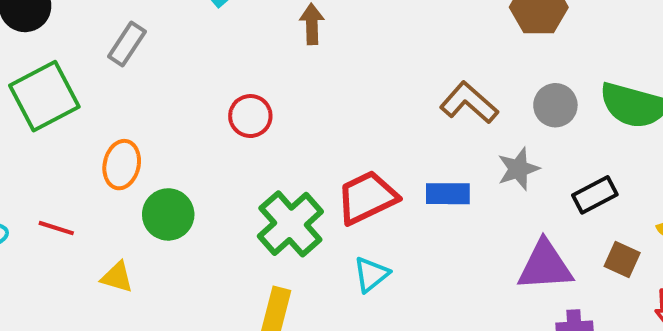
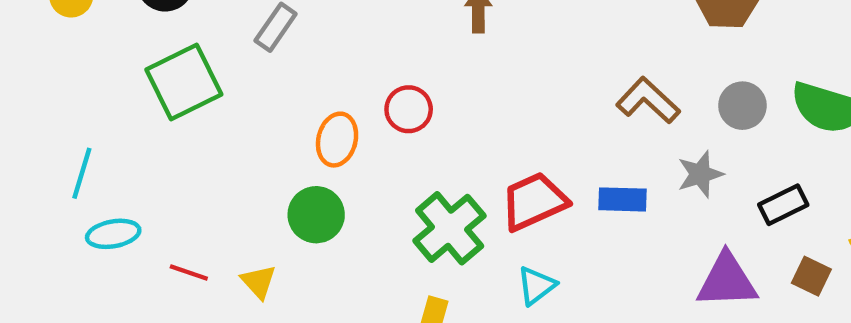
orange ellipse: (122, 165) -> (337, 140), moved
red line: (56, 228) -> (189, 272), moved
yellow triangle: (117, 277) -> (259, 282), turned 30

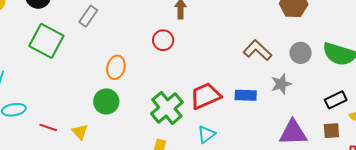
green square: (184, 82) -> (46, 41), turned -36
red circle: (409, 109) -> (163, 40), moved
black rectangle: (783, 205) -> (336, 100), moved
brown square: (811, 276) -> (331, 131), turned -30

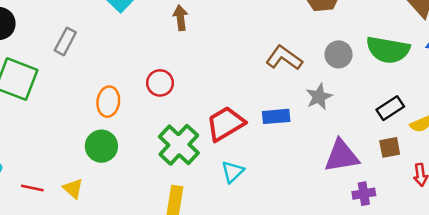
red circle: (163, 40) -> (160, 83), moved

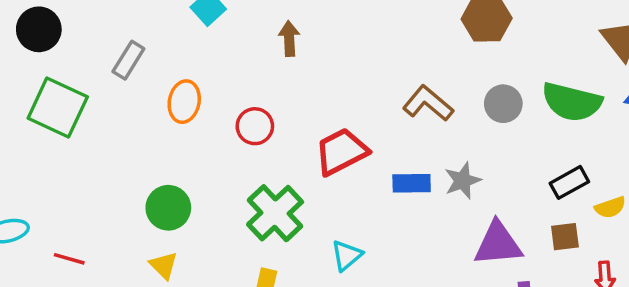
gray star: (319, 97) -> (463, 181), moved
orange ellipse: (108, 102) -> (184, 102), moved
red trapezoid: (225, 124) -> (341, 152), moved
yellow triangle: (73, 189) -> (164, 265), moved

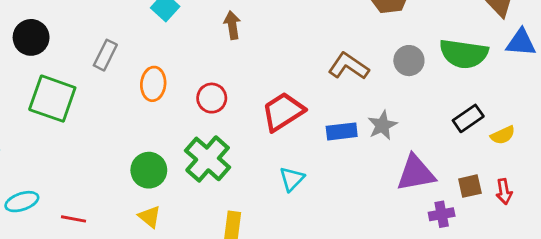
green cross: (275, 213) -> (208, 159), moved
brown square: (565, 237) -> (470, 186), moved
cyan triangle: (347, 255) -> (292, 179), moved

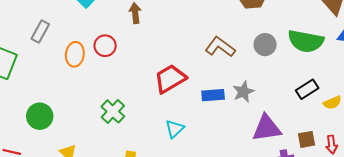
red circle: (212, 98) -> (105, 46), moved
green cross: (208, 159) -> (113, 111), size x0.7
green circle: (149, 170) -> (40, 116), moved

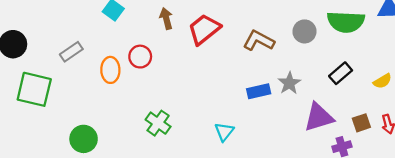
gray rectangle: (40, 32) -> (71, 52), turned 35
red trapezoid: (170, 79) -> (204, 29), moved
black rectangle: (307, 89) -> (341, 73), moved

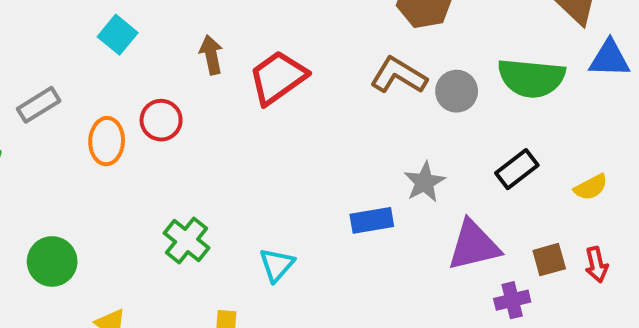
brown L-shape: (259, 41) -> (399, 75), moved
blue rectangle: (259, 91) -> (372, 220), moved
cyan triangle: (224, 132) -> (277, 265), moved

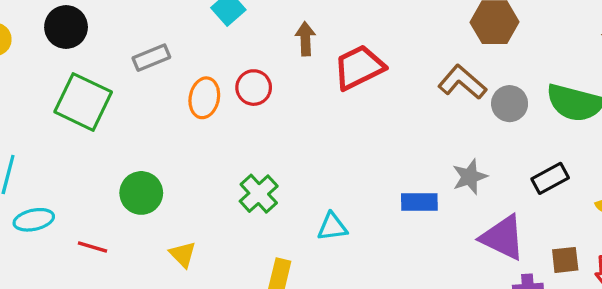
purple triangle: (474, 245) -> (503, 238), turned 30
cyan triangle: (277, 265) -> (332, 227), turned 32

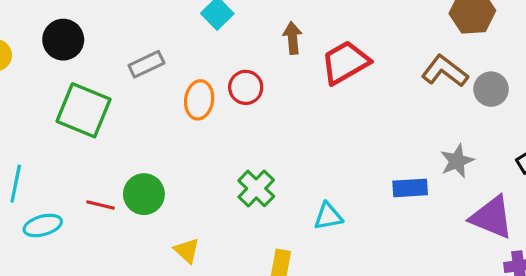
red line: (92, 247) -> (101, 205), moved

